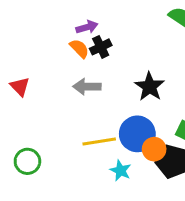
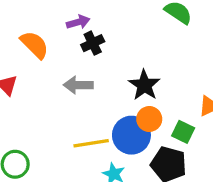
orange semicircle: (79, 48) -> (35, 45), moved, size x1.4
orange circle: (154, 149) -> (149, 119), moved

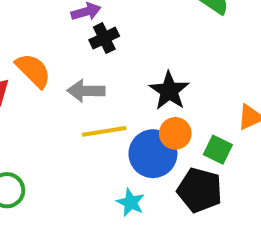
orange semicircle: (35, 45) -> (33, 70), moved
yellow line: (91, 143) -> (104, 131), moved

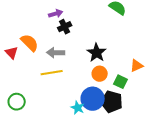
yellow line: (104, 131) -> (52, 73), moved
blue circle: (153, 154) -> (93, 99), moved

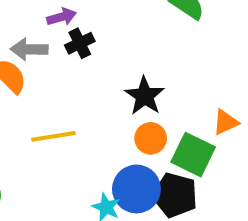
gray arrow: (56, 53) -> (29, 49), moved
green square: (121, 82) -> (193, 155), size x1.5

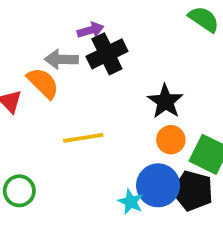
black cross: (80, 43) -> (107, 54), size x1.5

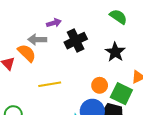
black cross: (107, 54) -> (76, 41), moved
black star: (165, 101) -> (115, 52), moved

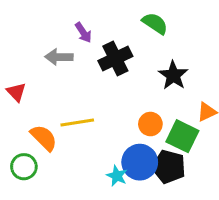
green semicircle: (118, 17) -> (155, 23), moved
purple arrow: (54, 23) -> (83, 33), turned 72
orange semicircle: (27, 53) -> (44, 138), moved

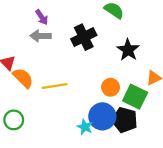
purple arrow: (83, 33) -> (42, 17), moved
orange semicircle: (44, 138) -> (23, 78), moved

